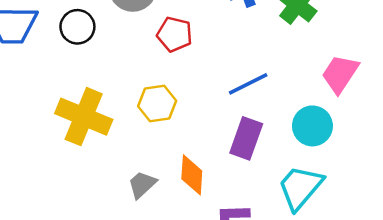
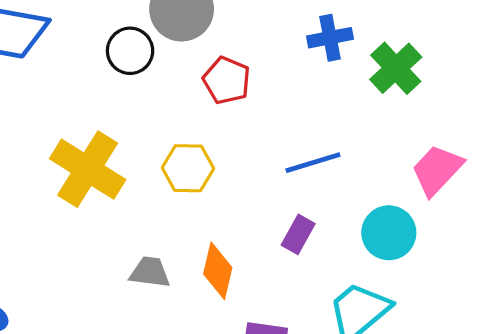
black circle: (77, 27) -> (130, 51), moved
purple rectangle: (246, 138) -> (298, 234), size x0.7
gray trapezoid: (142, 185) -> (150, 272), turned 40

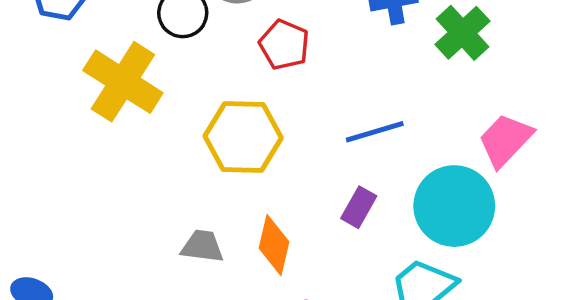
yellow hexagon: (188, 168) -> (243, 137), size x1.4
yellow cross: (88, 169) -> (123, 82), moved
cyan circle: (389, 233) -> (454, 206), size x1.4

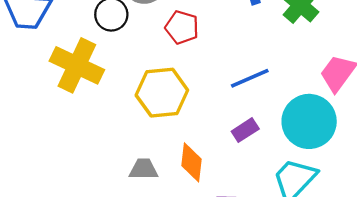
purple rectangle: (359, 207) -> (245, 130), turned 35

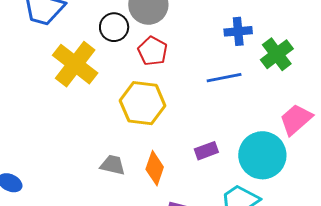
red pentagon: (182, 27) -> (153, 51), moved
blue line: (250, 78) -> (224, 78), moved

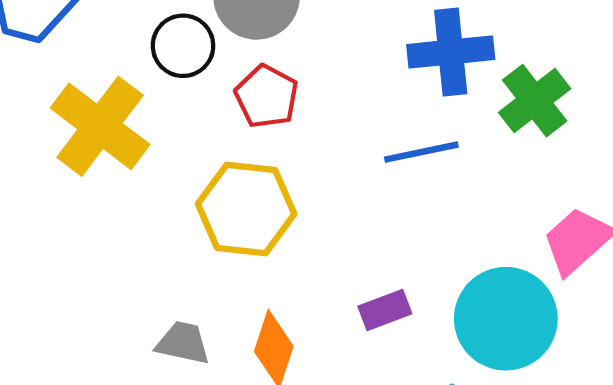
blue cross: (238, 31) -> (451, 52), size x1.4

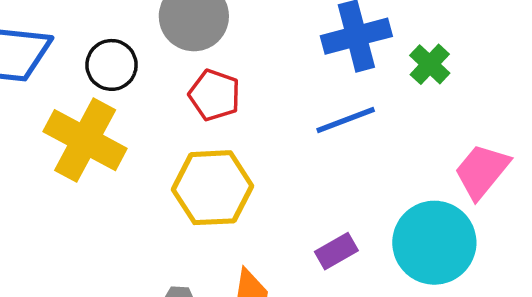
black circle: (183, 46) -> (112, 65), moved
green cross: (535, 101) -> (430, 64), size x0.7

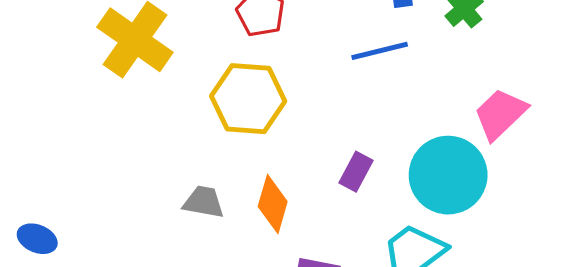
purple rectangle: (336, 251) -> (356, 172), turned -39

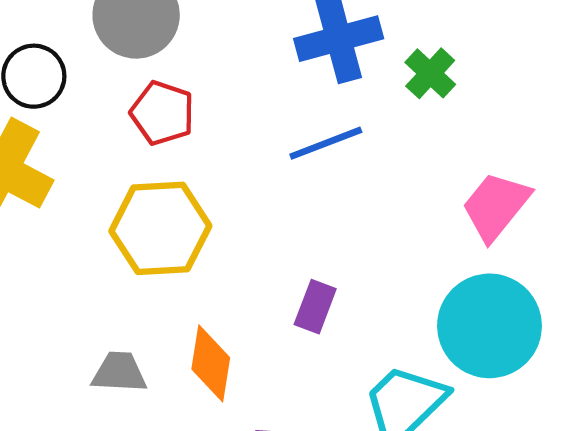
cyan circle: (448, 175) -> (489, 326), moved

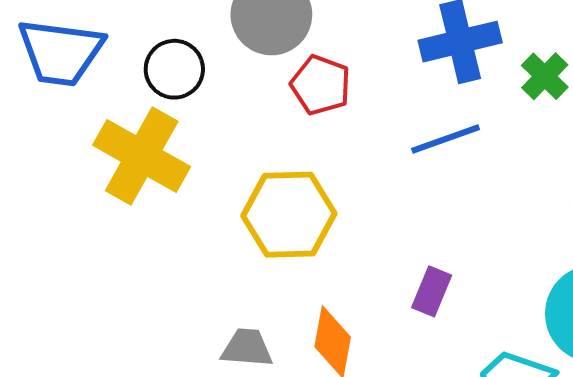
red pentagon: (162, 113) -> (321, 85), moved

